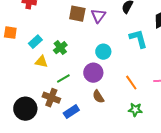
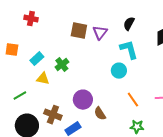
cyan L-shape: (138, 39) -> (129, 50), moved
cyan circle: (103, 52) -> (119, 71), moved
purple circle: (93, 73) -> (83, 100), moved
green line: (63, 79) -> (20, 96), moved

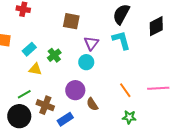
black semicircle: (129, 24) -> (121, 14), size x1.5
purple triangle: (100, 33) -> (91, 43), moved
cyan circle: (119, 71) -> (86, 62), moved
green line: (20, 96) -> (24, 94), moved

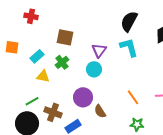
brown square: (71, 21) -> (65, 37), moved

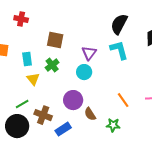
cyan rectangle: (37, 56) -> (27, 59), turned -56
yellow triangle: (43, 76) -> (33, 79), turned 40
green star: (137, 124) -> (113, 125), moved

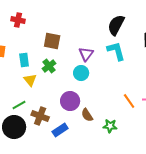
orange line: (123, 100) -> (129, 101), moved

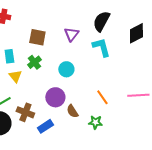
purple triangle: (86, 54) -> (71, 34), moved
orange line: (129, 101) -> (102, 97), moved

